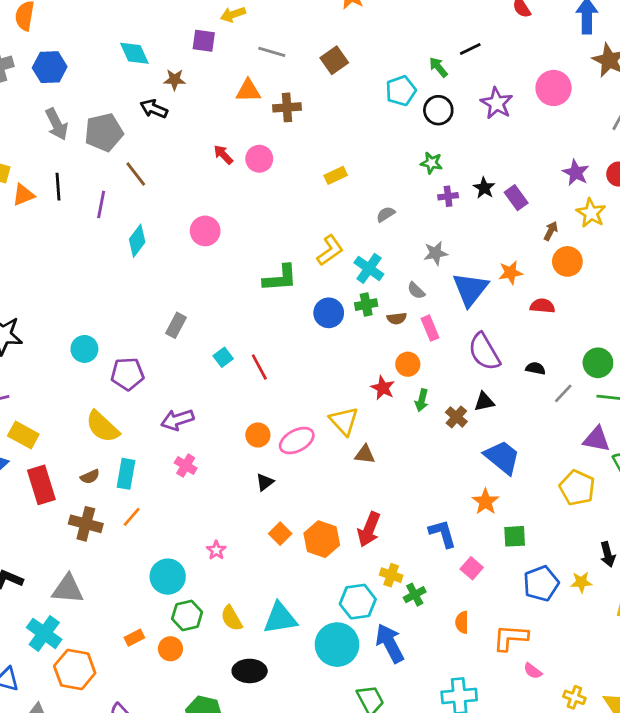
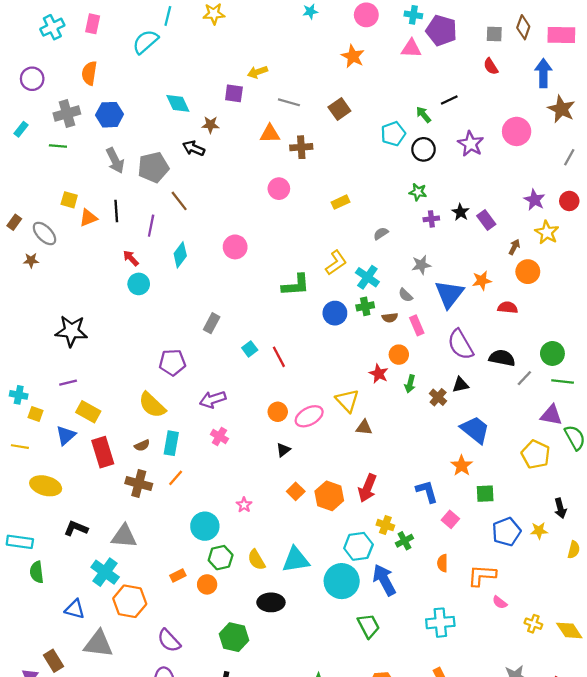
red arrow: (223, 155) -> (131, 258), moved
cyan circle: (84, 349) -> (139, 284), moved
black semicircle: (535, 368) -> (502, 358), size x1.6

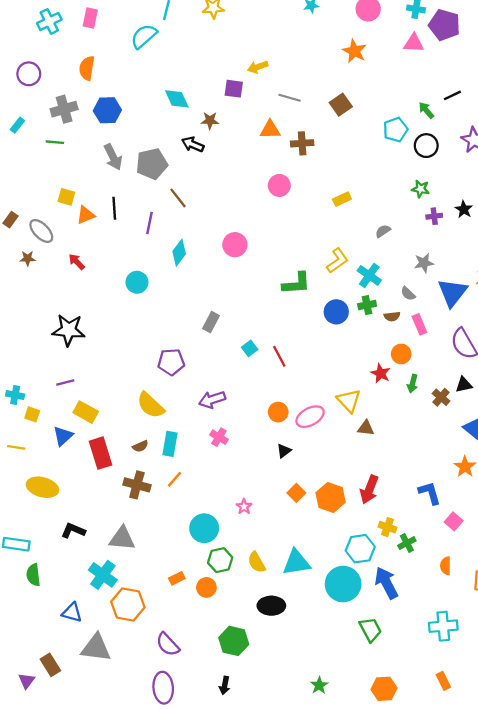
red arrow: (131, 258) -> (77, 262), moved

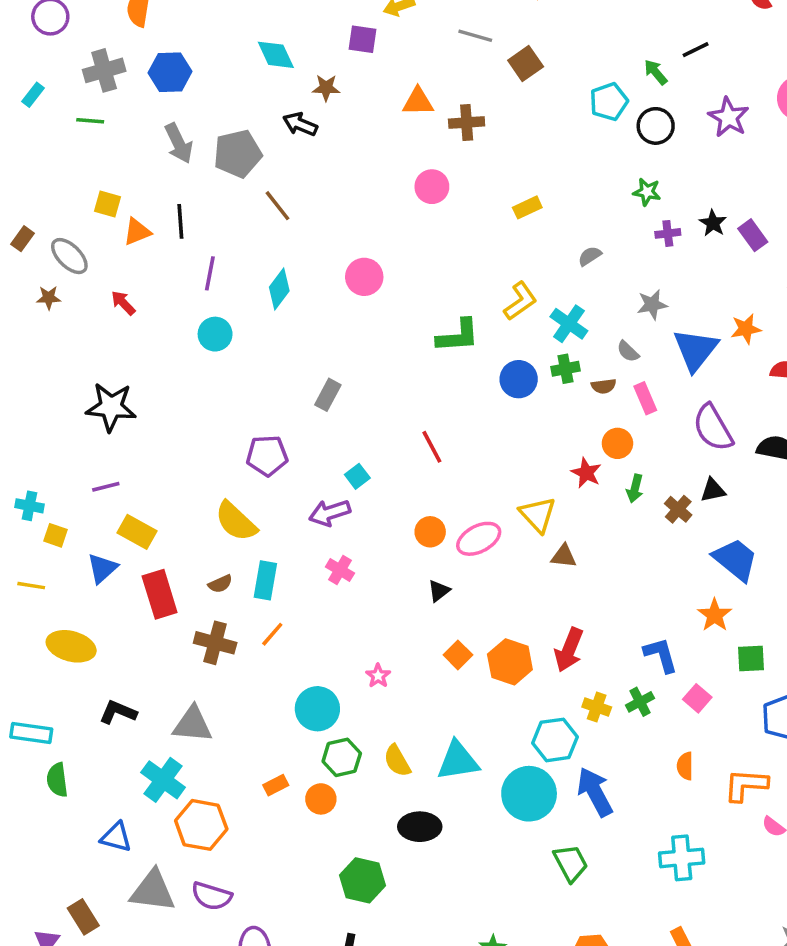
gray line: (290, 98) -> (475, 36), moved
purple line: (149, 223) -> (210, 273), moved
cyan square: (250, 348) -> (357, 476), moved
green cross: (407, 543) -> (640, 702), moved
purple semicircle: (168, 644) -> (212, 896), moved, turned -30

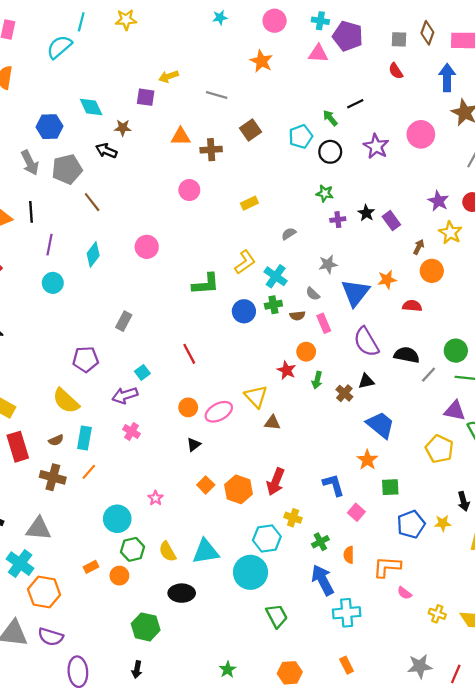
brown square: (526, 64) -> (250, 130), moved
blue hexagon: (170, 72) -> (50, 127), moved
green cross: (640, 702) -> (320, 542), moved
blue arrow: (595, 792) -> (323, 580), moved

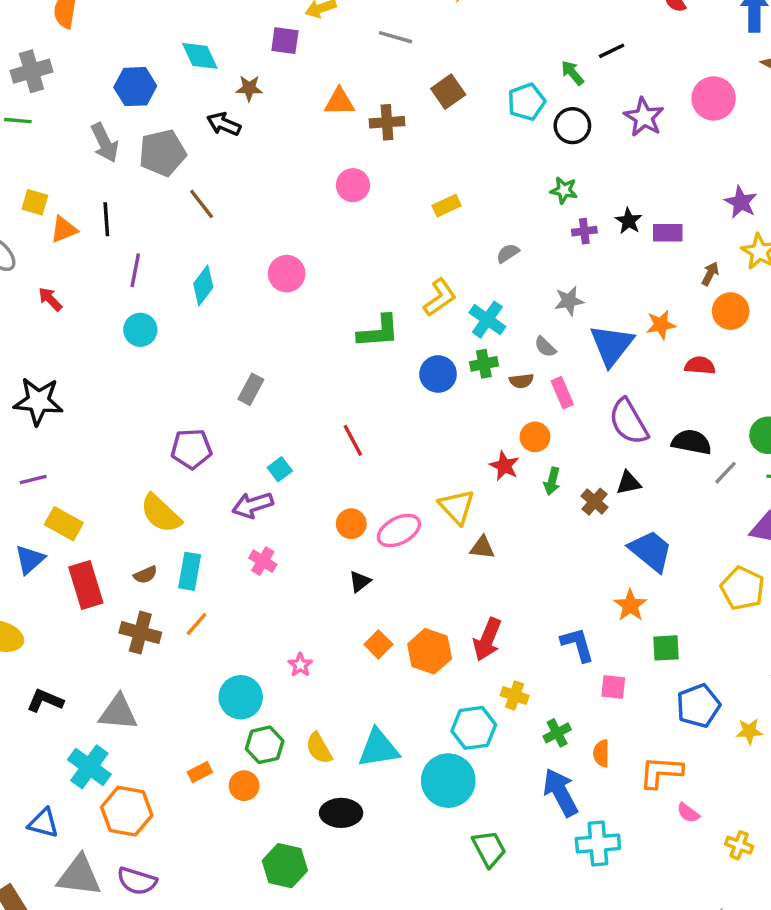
purple rectangle: (391, 221) -> (668, 233), turned -54
pink square: (356, 512) -> (613, 687), turned -35
yellow star: (443, 523) -> (749, 731), moved

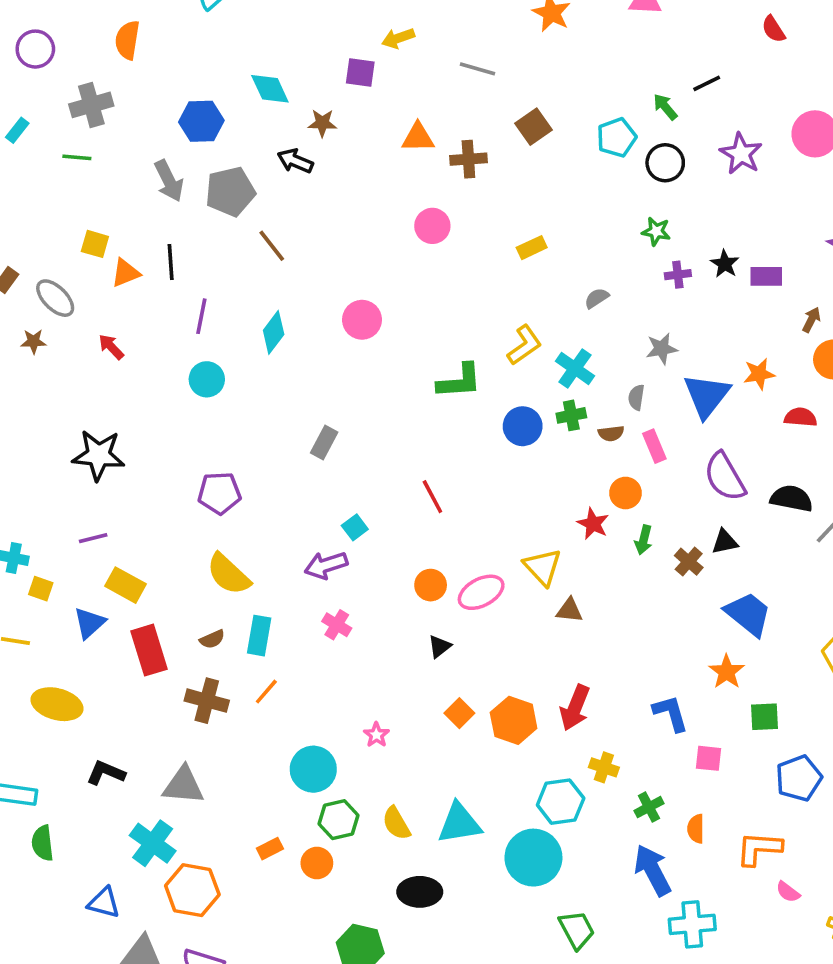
gray semicircle: (545, 347) -> (636, 397), turned 55
purple pentagon: (191, 449) -> (219, 493), moved

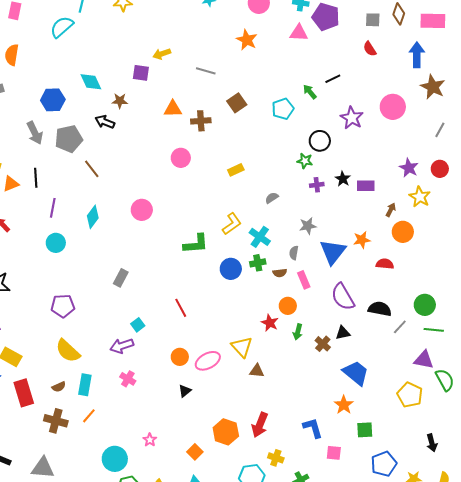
black circle: (665, 163) -> (320, 141), moved
orange square: (459, 713) -> (195, 452), moved

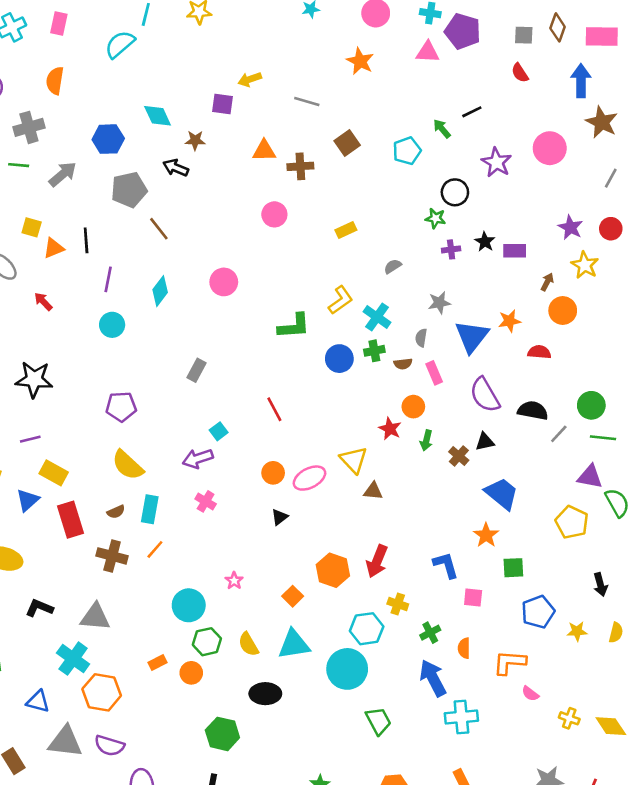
gray arrow: (35, 133) -> (63, 174), moved, turned -105

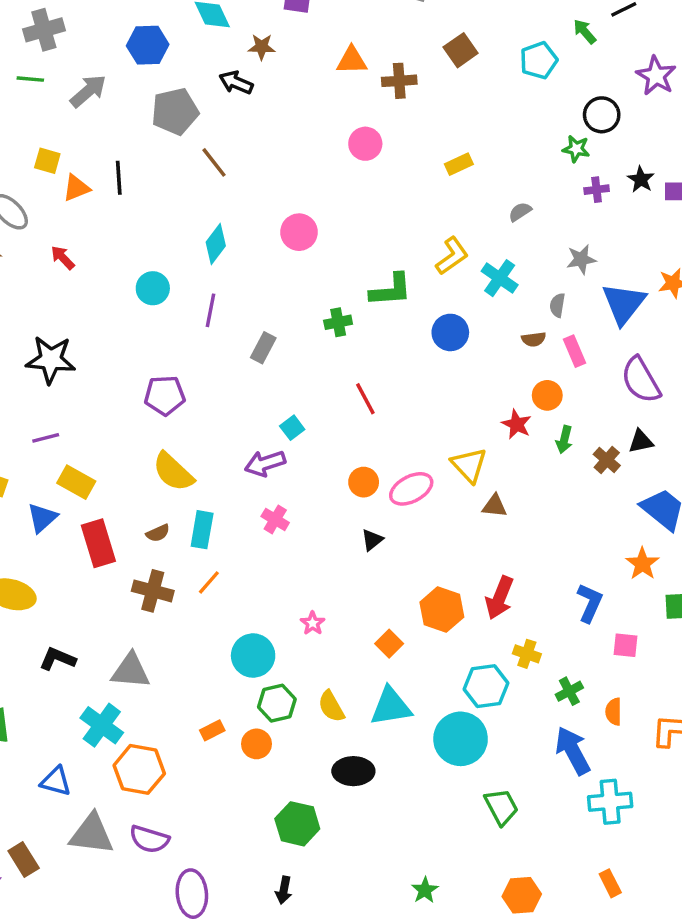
purple line: (108, 279) -> (211, 310), moved
green cross: (374, 351) -> (338, 322), moved
blue L-shape: (446, 565) -> (590, 603), turned 40

